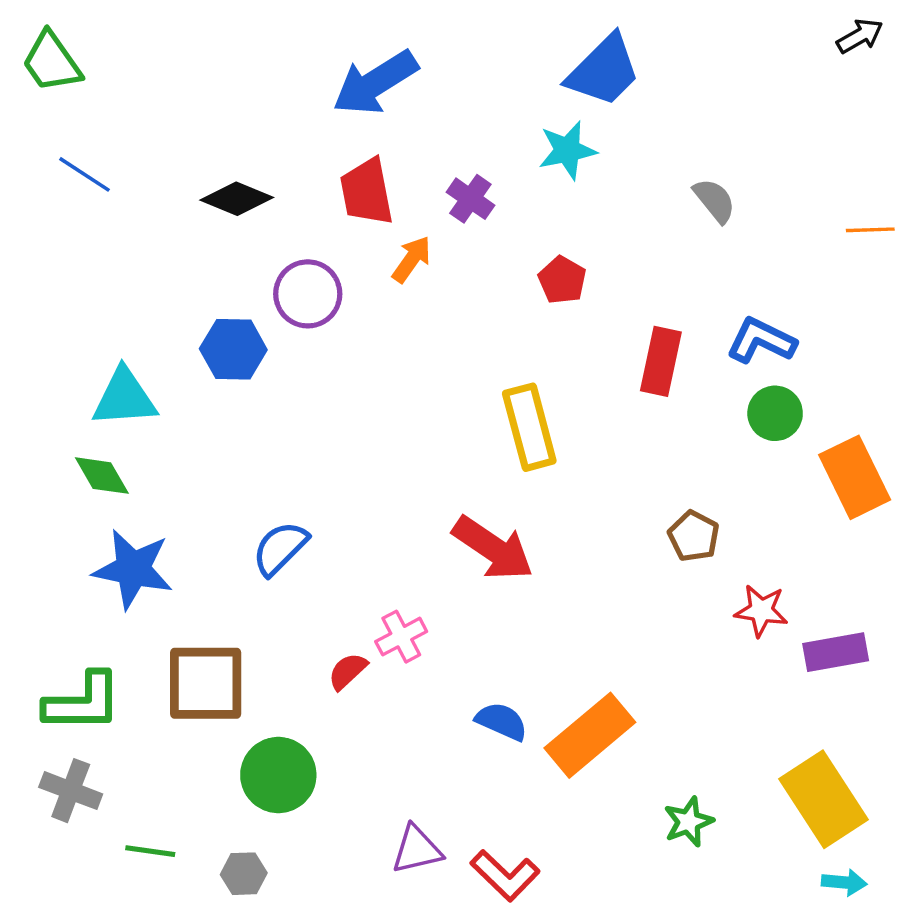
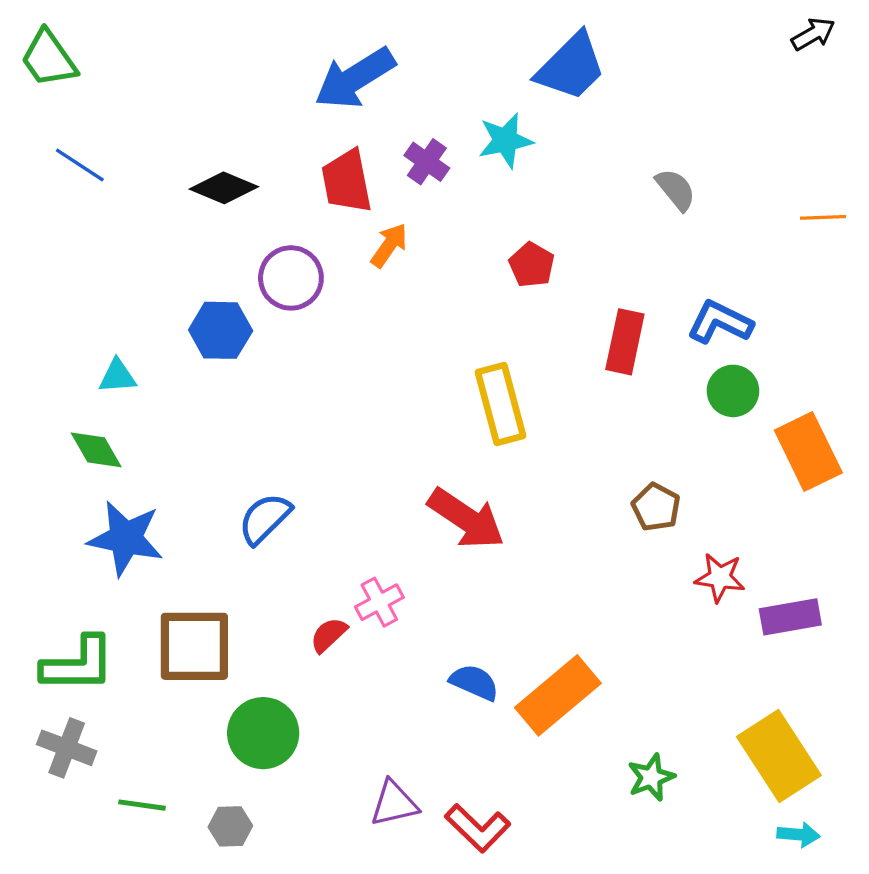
cyan star: (567, 150) -> (505, 140), moved
purple cross: (470, 199) -> (427, 162), moved
cyan triangle: (124, 398) -> (117, 376), size x0.6

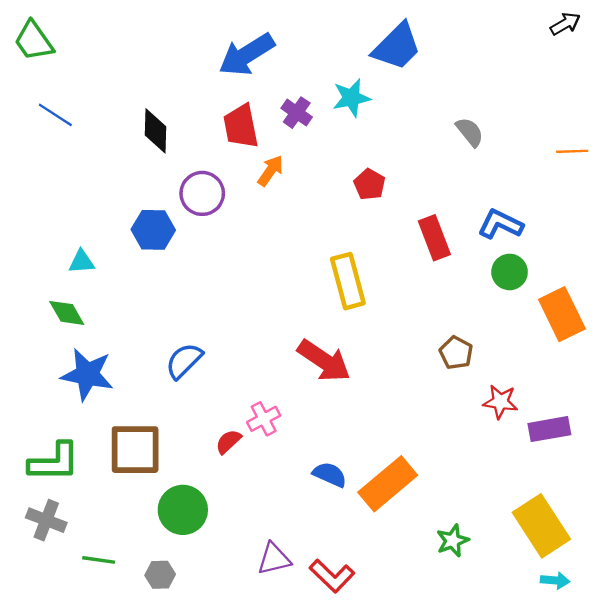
black diamond: (224, 188) -> (156, 131), turned 69
red rectangle: (625, 342) -> (434, 238), turned -33

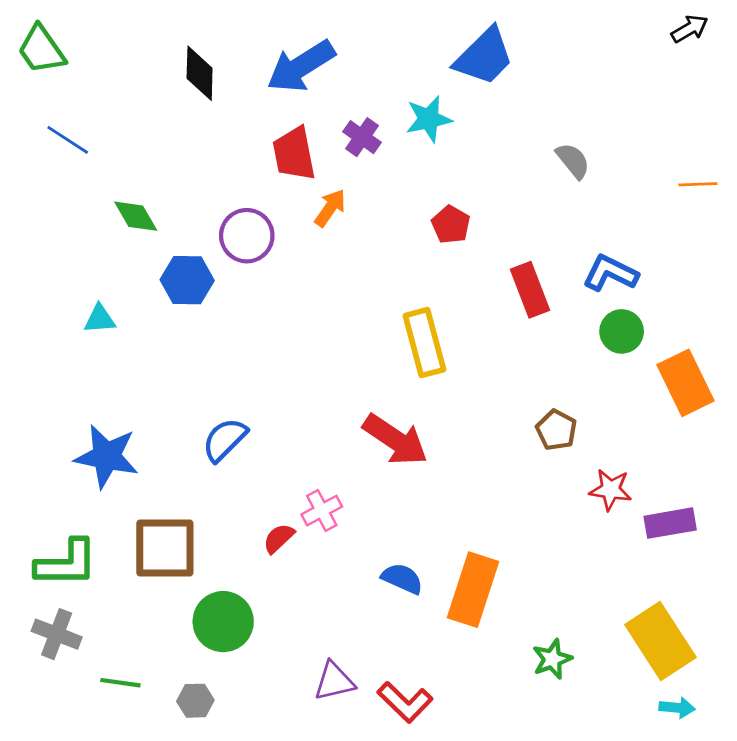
black diamond: (156, 131) -> (200, 73), moved
green diamond: (67, 313) -> (136, 216), moved
orange rectangle: (388, 484) -> (473, 590), turned -32

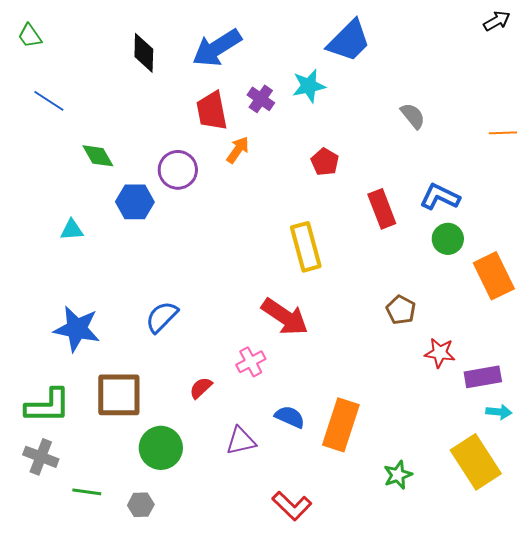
green trapezoid: (41, 50) -> (30, 36), size x0.7
pink cross: (322, 511) -> (251, 362), moved
purple triangle: (334, 681) -> (241, 441), moved
cyan arrow: (677, 708) -> (499, 412), moved

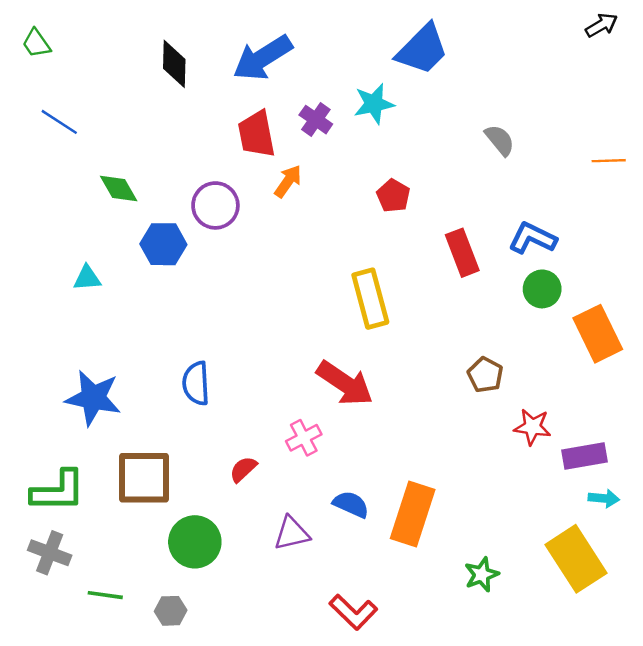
blue semicircle: (162, 317) -> (196, 383), turned -48

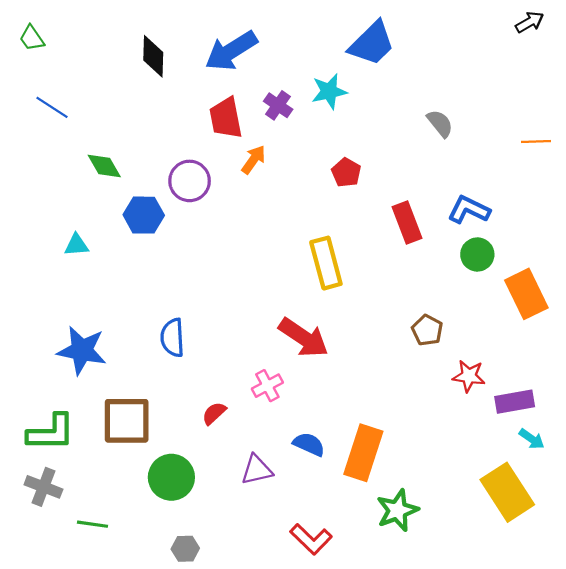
cyan arrow: (604, 498) -> (532, 439), turned 30
green star: (482, 575) -> (397, 510), moved, size x1.4
gray hexagon: (171, 611) -> (185, 549), moved

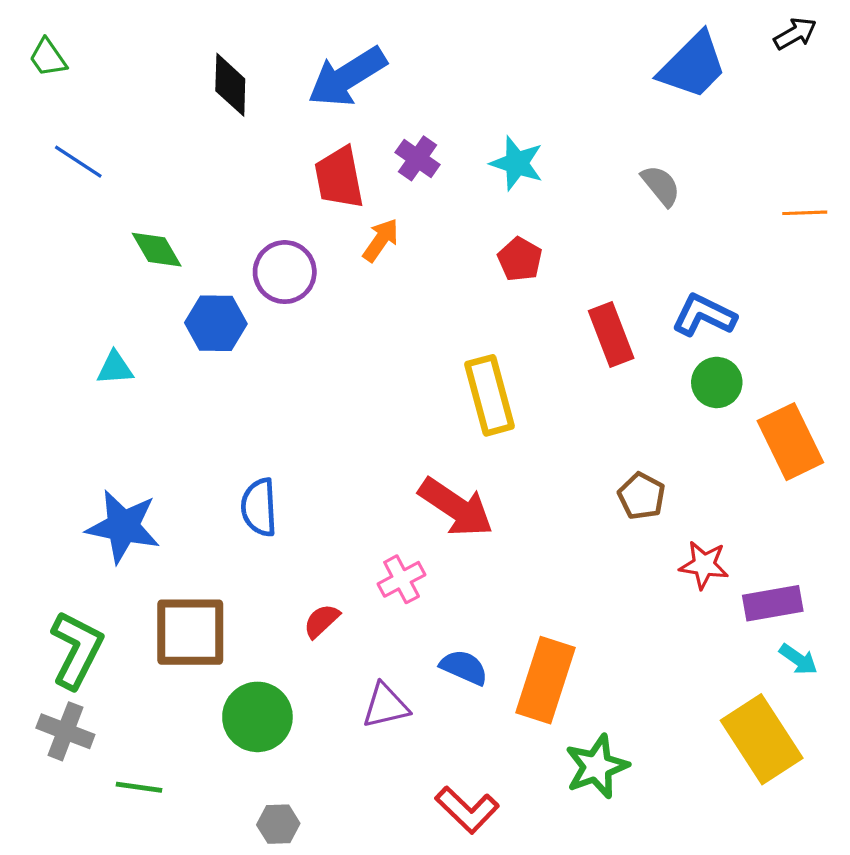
blue trapezoid: (372, 43) -> (693, 66), moved
cyan star: (329, 91) -> (517, 163), moved, turned 30
green L-shape: (51, 433) -> (77, 650), turned -63

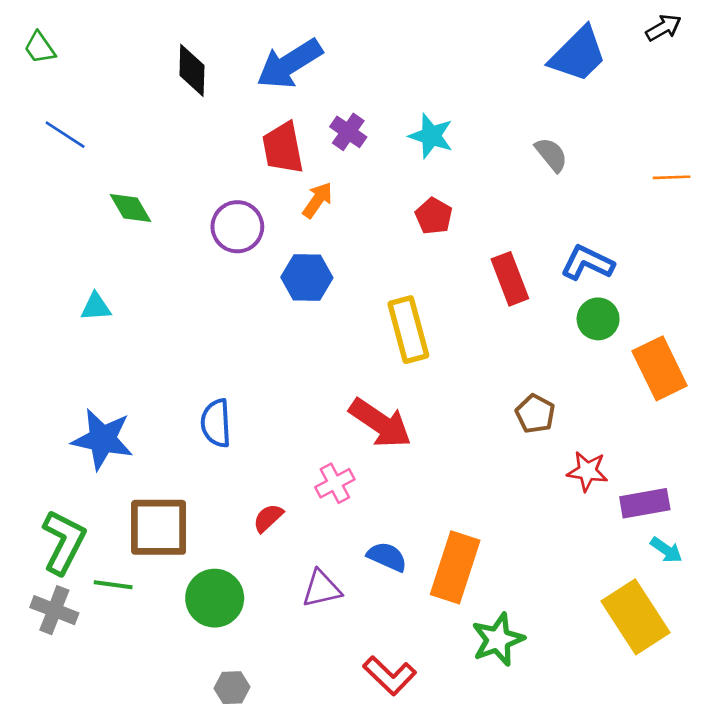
blue hexagon: (216, 323) -> (307, 277), moved
green line: (139, 787) -> (113, 585), moved

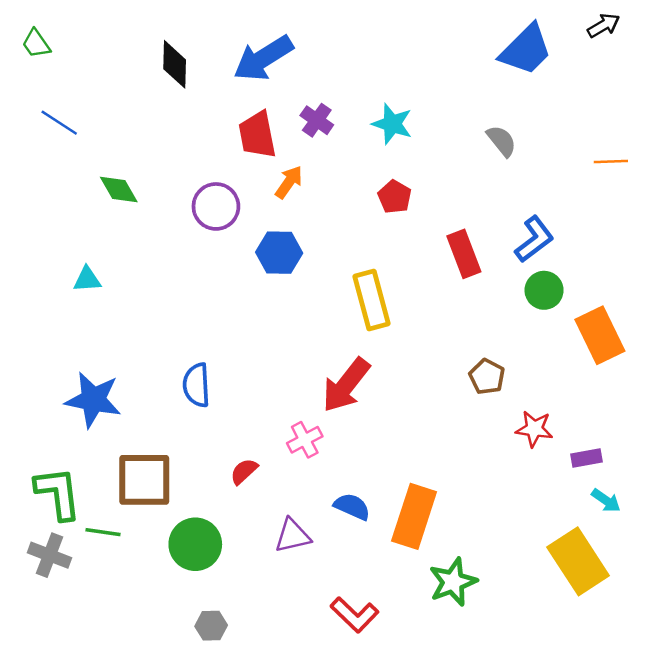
blue L-shape: (587, 263) -> (534, 239), turned 117
red arrow: (380, 423) -> (346, 385), turned 94
purple rectangle: (645, 503) -> (587, 458), size x0.7
green L-shape: (64, 542) -> (58, 493), turned -34

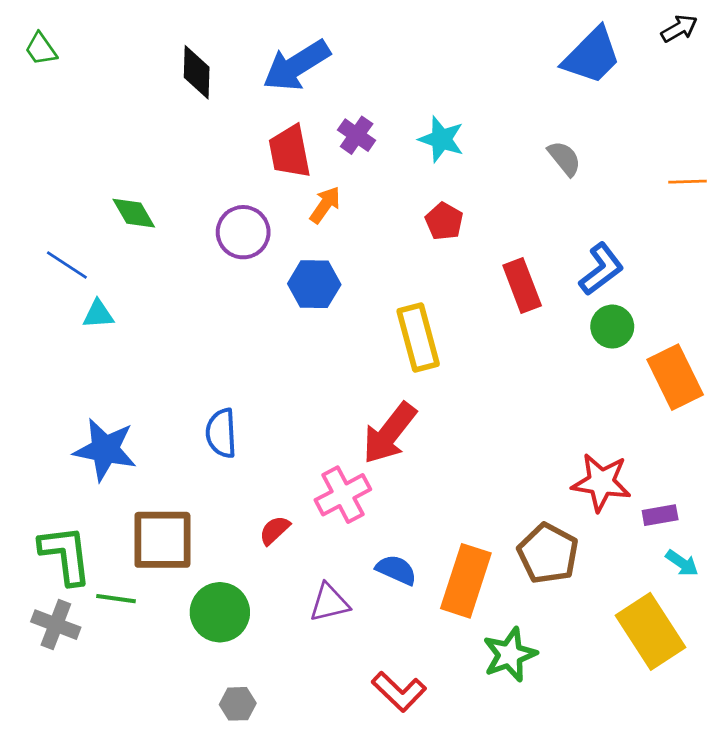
blue line: (59, 123) -> (67, 265), moved
brown pentagon: (487, 377) -> (548, 553), moved, size x1.5
red star: (534, 429) -> (601, 482), size x1.4
pink cross: (305, 440) -> (343, 495), size x1.4

